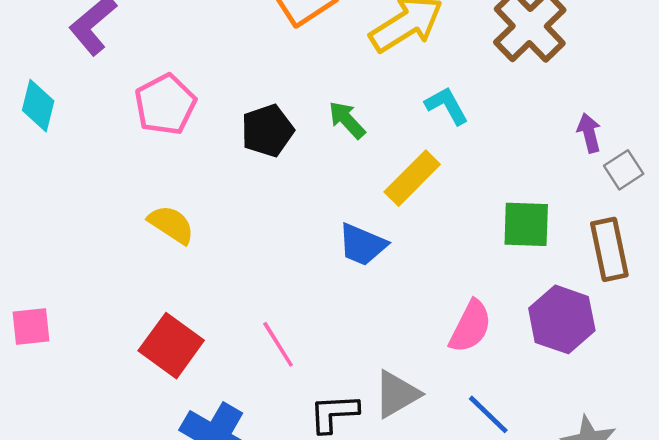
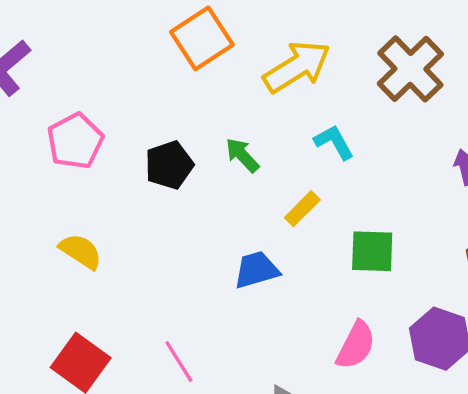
yellow rectangle: (412, 178) -> (302, 209), size x0.7
green square: (526, 224) -> (372, 251), moved
blue trapezoid: (362, 245) -> (256, 270), turned 141

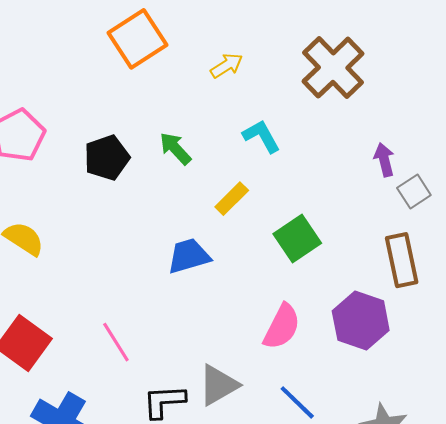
yellow arrow: (297, 67) -> (227, 66), size x0.5
green square: (372, 251) -> (297, 239), turned -36

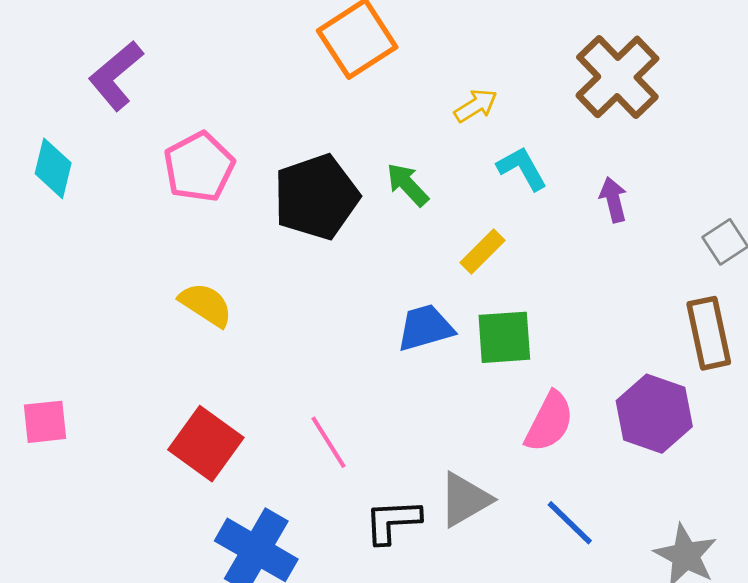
yellow arrow: (227, 66) -> (476, 106), moved
black pentagon: (107, 158) -> (316, 197), size x1.4
purple arrow: (384, 160) -> (613, 200), moved
green square: (297, 239) -> (504, 337), moved, turned 30

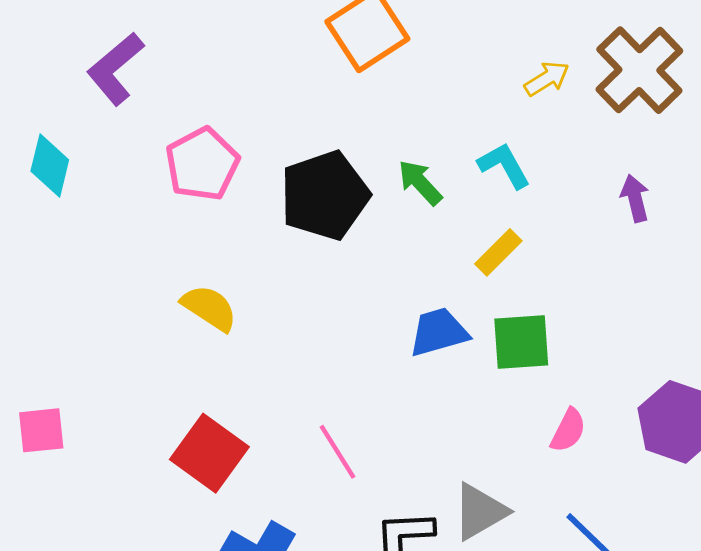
yellow arrow: (476, 106) -> (547, 79), moved
cyan L-shape: (522, 168) -> (504, 165), moved
pink semicircle: (549, 422) -> (568, 430), size x0.7

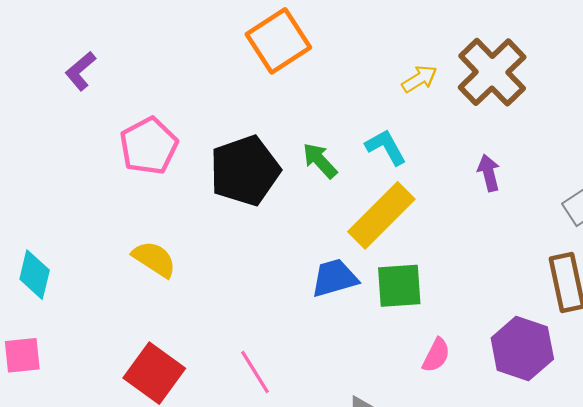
purple L-shape: (115, 69) -> (80, 71), size x0.7
cyan diamond: (50, 165) -> (35, 275), moved
yellow rectangle: (498, 252) -> (381, 215), size x1.8

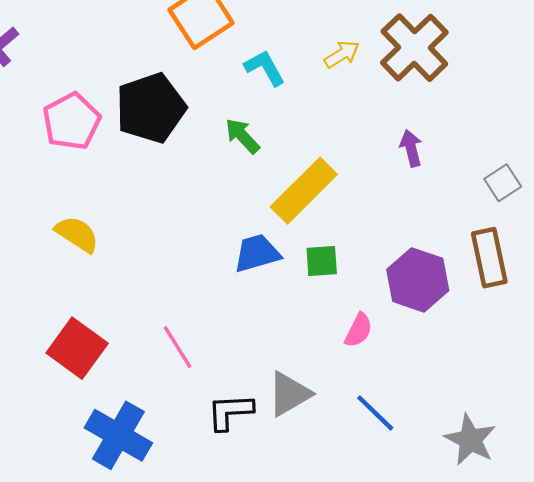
cyan L-shape: (386, 147) -> (265, 68), moved
black pentagon: (245, 171) -> (151, 108), moved
green square: (399, 286) -> (322, 261), size x0.7
purple hexagon: (522, 348) -> (418, 280), moved

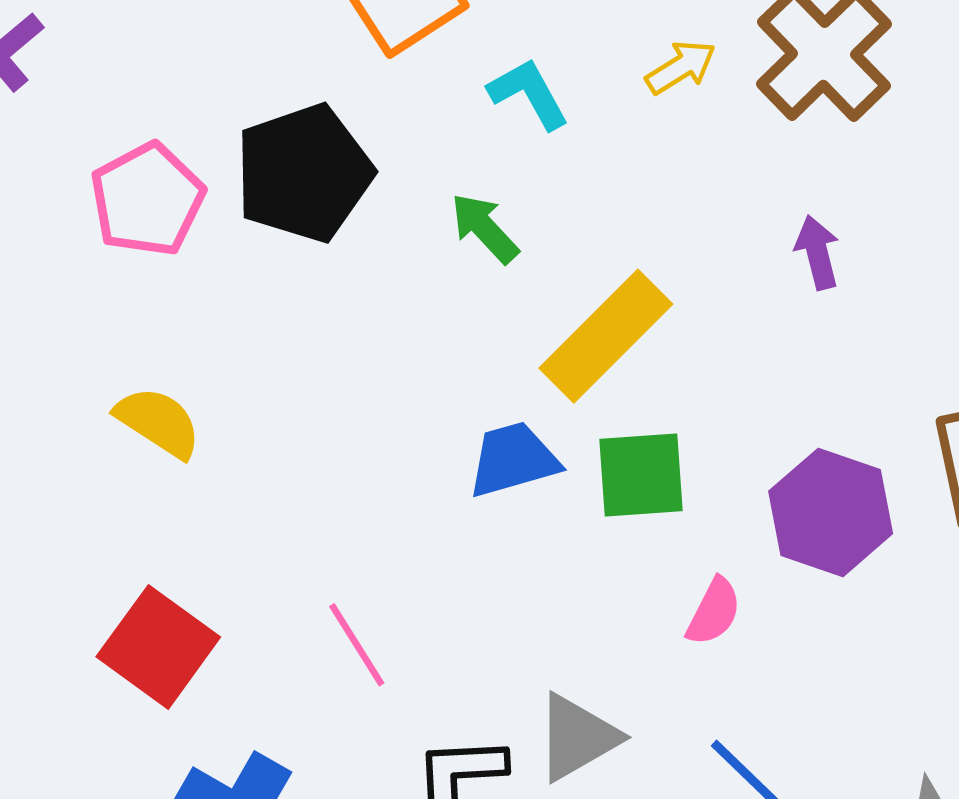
green square: (322, 261) -> (641, 475), size x1.4

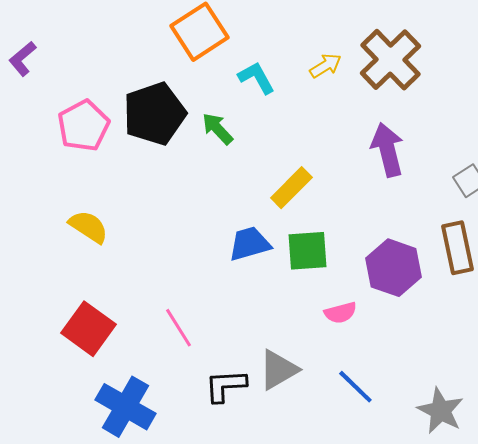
green arrow: (485, 228) -> (217, 129), moved
purple arrow: (817, 252) -> (387, 150), size x1.6
yellow rectangle: (606, 336) -> (291, 188), size x0.7
pink semicircle: (714, 612) -> (340, 313), turned 48

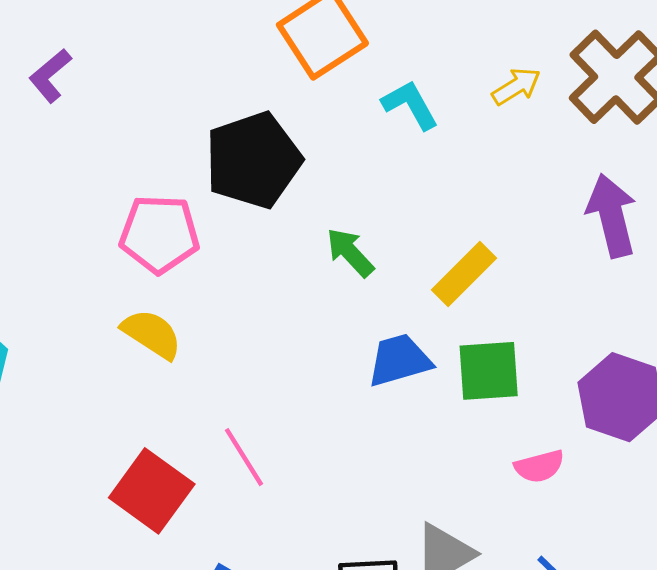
pink pentagon: (83, 126) -> (159, 234), moved, turned 30
green arrow: (217, 129) -> (350, 252), moved
pink line: (178, 328) -> (244, 457), moved

